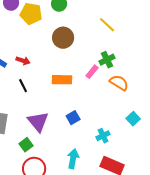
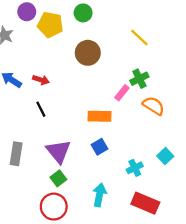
orange rectangle: (62, 80) -> (100, 116), moved
cyan square: (133, 119) -> (165, 156), moved
green square: (26, 145) -> (58, 178), moved

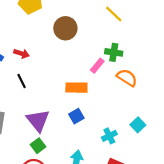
green cross: (139, 79) -> (114, 52), turned 35

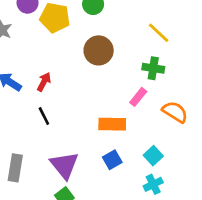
green cross: (114, 52) -> (153, 68), moved
red arrow: (22, 54) -> (44, 82), turned -80
cyan square: (138, 125) -> (153, 156), moved

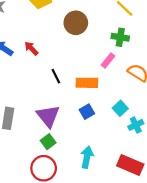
red arrow: (44, 82) -> (31, 48), turned -72
black line: (44, 116) -> (56, 76), moved
cyan cross: (153, 184) -> (136, 125), moved

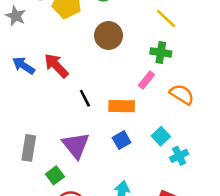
red arrow: (31, 48) -> (56, 66), size x1.5
green square: (48, 142) -> (55, 175), moved

